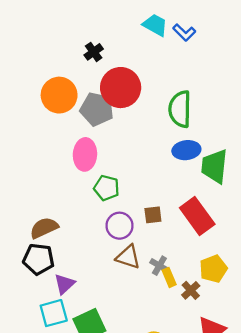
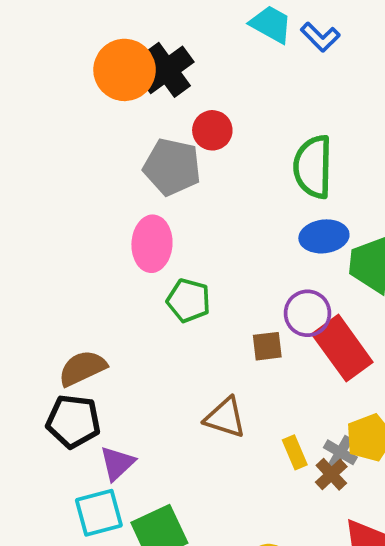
black cross: (94, 52) -> (167, 70), size x1.6
red circle: (121, 88) -> (212, 130), size x0.6
orange circle: (59, 95) -> (125, 70), moved
purple circle: (120, 226) -> (307, 313), moved
gray cross: (159, 266) -> (340, 452), moved

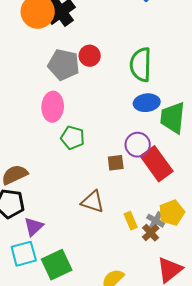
red circle: (212, 130) -> (90, 56), moved

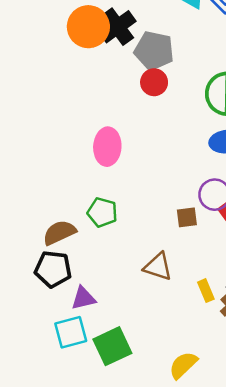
gray pentagon: (64, 65) -> (154, 51), moved
green pentagon: (73, 138) -> (102, 212), moved
purple triangle: (34, 227) -> (83, 298), turned 30

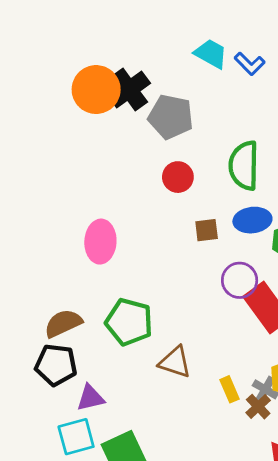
red circle: (154, 82) -> (178, 177), moved
pink ellipse: (107, 147) -> (100, 242), moved
green pentagon: (102, 212) -> (129, 322), moved, size x1.4
brown square: (187, 217) -> (207, 230), moved

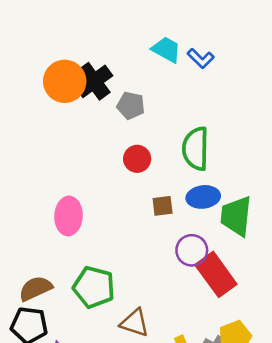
gray pentagon: (171, 117) -> (131, 105), size x0.7

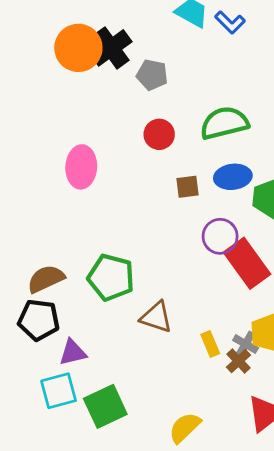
green semicircle: (196, 149) -> (224, 123), turned 75
pink ellipse: (69, 216) -> (81, 167), moved

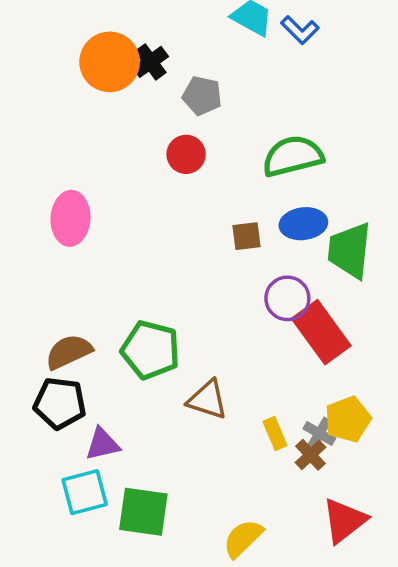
black cross: (111, 48) -> (150, 62), size x0.7
red circle: (159, 134) -> (186, 154), moved
pink ellipse: (81, 167) -> (70, 218), moved
green square: (105, 406) -> (143, 512), turned 33

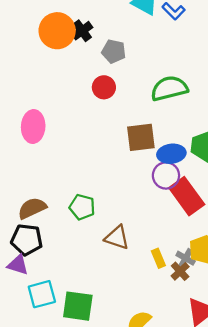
blue ellipse: (303, 224) -> (171, 154), moved
brown square: (246, 236) -> (141, 137), size x1.6
green pentagon: (150, 350) -> (82, 207), size x0.7
purple triangle: (102, 444) -> (18, 265), moved, turned 30

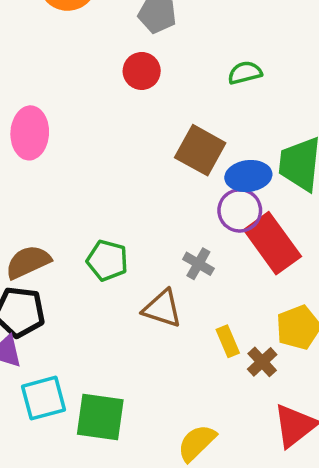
green semicircle: (169, 88) -> (245, 73), size x0.6
brown square: (141, 137) -> (200, 150), turned 36
gray cross: (186, 258) -> (198, 264), moved

